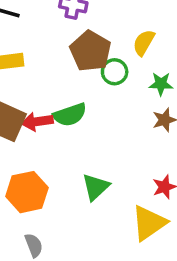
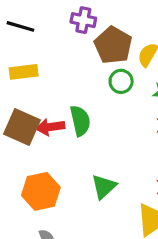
brown pentagon: (90, 51) -> (113, 45), moved
green semicircle: (70, 115) -> (80, 121), turned -84

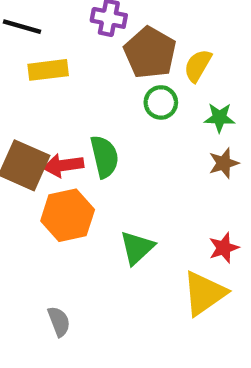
yellow rectangle: (24, 72) -> (48, 70), moved
orange hexagon: (41, 191) -> (68, 215), moved

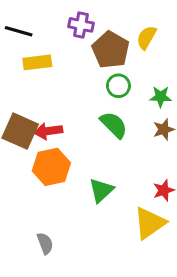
yellow semicircle: (198, 66) -> (146, 37), moved
green semicircle: (104, 157) -> (114, 125), moved, turned -32

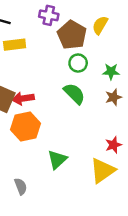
green triangle: (101, 190) -> (57, 160), moved

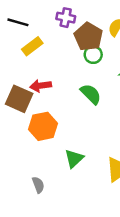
yellow rectangle: (15, 45) -> (32, 46), turned -30
green circle: (78, 63) -> (93, 55), moved
red arrow: (23, 98) -> (41, 86), moved

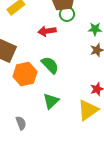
red arrow: (41, 86) -> (47, 31), moved
green semicircle: (91, 94) -> (50, 65), moved

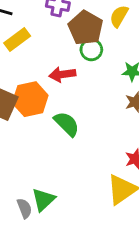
orange hexagon: (25, 74) -> (30, 99), moved
green triangle: (51, 101) -> (43, 200), moved

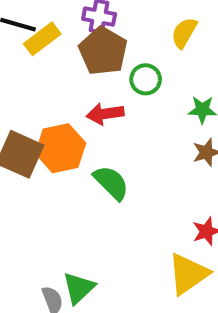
brown pentagon: (86, 28) -> (103, 51), moved
yellow rectangle: (17, 39) -> (42, 39), moved

